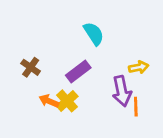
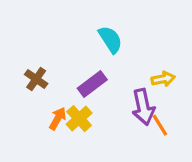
orange arrow: (49, 101) -> (58, 119), turned 96
orange line: (136, 107) -> (160, 125), turned -30

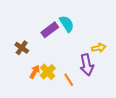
purple rectangle: (92, 84) -> (50, 30), moved
orange line: (160, 125) -> (69, 80), moved

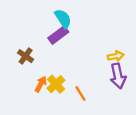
cyan semicircle: (67, 24) -> (63, 19), moved
purple arrow: (87, 65) -> (118, 76), moved

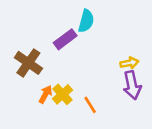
cyan semicircle: (63, 19) -> (86, 21), moved, turned 48
brown cross: (26, 56) -> (28, 63), size x1.5

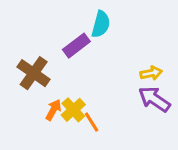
purple arrow: (132, 85) -> (154, 99), turned 136
orange line: (90, 105) -> (92, 122), moved

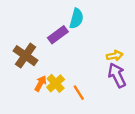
purple arrow: (154, 99) -> (117, 75), turned 30
orange line: (92, 122) -> (79, 93), moved

